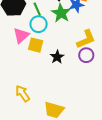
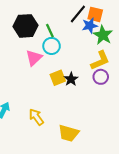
green star: (61, 13) -> (103, 35), moved
yellow square: (36, 45) -> (58, 78), moved, turned -35

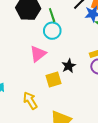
pink triangle: (34, 58) -> (38, 54), moved
yellow square: (58, 78) -> (54, 80), moved

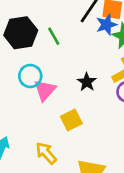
cyan circle: (52, 31) -> (30, 76), moved
black star: (69, 66) -> (87, 82), moved

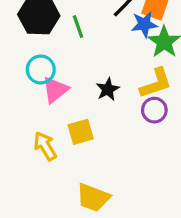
yellow arrow: (46, 153) -> (45, 146), moved

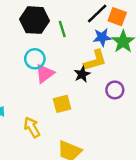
blue star: (144, 24) -> (102, 37), moved
yellow L-shape: (156, 83) -> (95, 60), moved
yellow arrow: (45, 146) -> (32, 127), moved

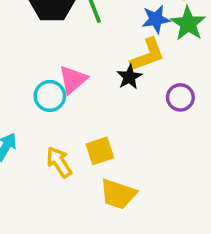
cyan circle: (35, 59) -> (50, 96), moved
yellow square: (62, 104) -> (100, 151), moved

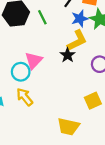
yellow square: (100, 151) -> (93, 101), moved
yellow arrow: (59, 162) -> (25, 97), moved

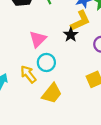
cyan circle: (21, 72) -> (46, 62), moved
yellow trapezoid: (68, 127) -> (52, 93), moved, turned -65

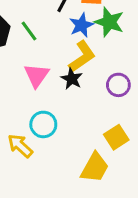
pink triangle: (38, 39) -> (37, 75), moved
yellow trapezoid: (52, 93) -> (95, 168), moved

